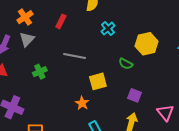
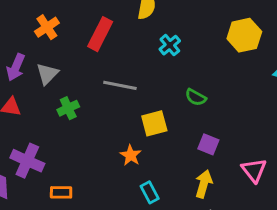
red rectangle: (61, 21) -> (100, 34), size x1.5
gray triangle: (27, 39) -> (47, 74), moved
yellow hexagon: (147, 44) -> (244, 35), moved

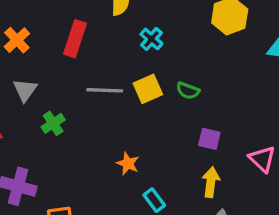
yellow square: (154, 123) -> (148, 89), moved

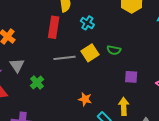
red rectangle: (75, 39) -> (54, 27), moved
yellow arrow: (211, 182) -> (124, 106), moved

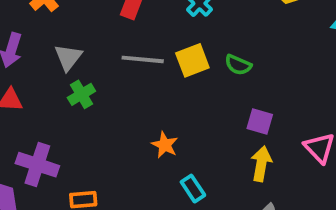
gray triangle: (17, 65) -> (68, 57), moved
yellow arrow: (124, 106) -> (261, 164), moved

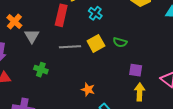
gray triangle: (68, 57) -> (32, 36), moved
green cross: (81, 94) -> (41, 70), turned -32

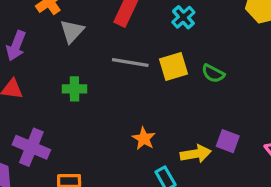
green cross: (41, 70) -> (74, 89), turned -32
purple square: (136, 70) -> (228, 141), moved
yellow arrow: (140, 92) -> (196, 154), moved, turned 66

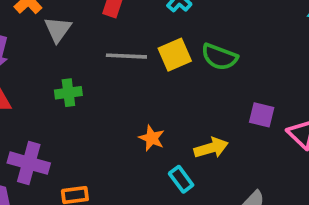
green semicircle: (213, 73) -> (219, 57), size x1.4
purple square: (228, 141) -> (262, 115), moved

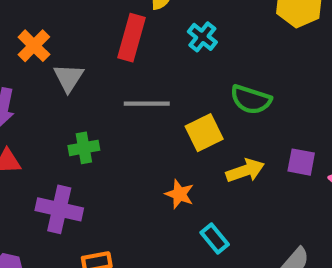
yellow square: (175, 55) -> (204, 133), moved
yellow arrow: (211, 148) -> (245, 171), moved
purple cross: (29, 163) -> (59, 209), moved

